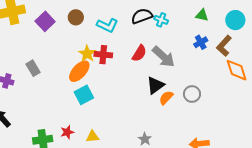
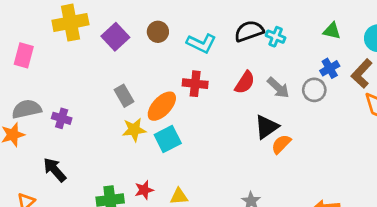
yellow star: (87, 54) -> (134, 130), moved, turned 30
gray arrow: (164, 57) -> (278, 88), size x0.7
gray rectangle: (33, 68) -> (124, 96), moved
gray circle: (192, 94) -> (314, 90), moved

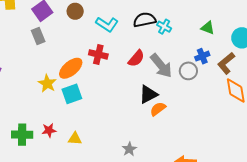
gray arrow: (278, 88) -> (161, 66), size x1.4
gray rectangle: (124, 96) -> (38, 36), moved
yellow star: (134, 130) -> (47, 83), turned 30

